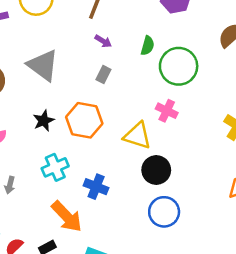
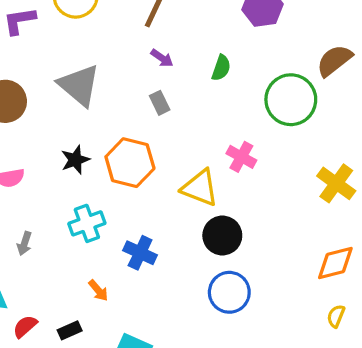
green circle: (179, 66) -> (291, 100), moved
gray rectangle: (103, 74) -> (160, 103), turned -56
orange arrow: (67, 217) -> (98, 290), size x0.5

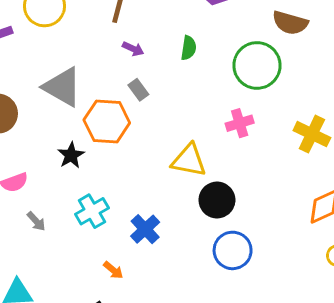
brown semicircle: (334, 60) -> (290, 23), turned -116
pink cross: (241, 157) -> (240, 123), moved, turned -36
orange hexagon: (130, 163) -> (107, 121), moved
gray arrow: (24, 243) -> (36, 221), moved, turned -50
blue cross: (140, 253) -> (145, 229), turned 32

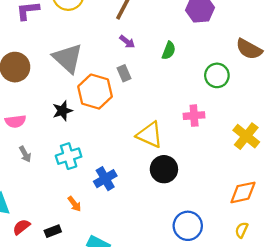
green circle: (257, 65) -> (217, 75), size x0.7
blue circle: (233, 250) -> (188, 226), moved

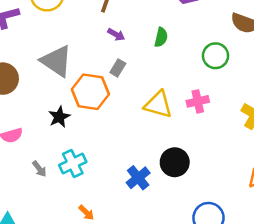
gray rectangle: (124, 73) -> (118, 68), turned 63
yellow triangle: (150, 135) -> (158, 105), moved
gray arrow: (25, 154) -> (39, 169), moved
blue cross: (105, 179) -> (138, 178), moved

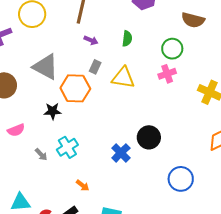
pink cross: (198, 101) -> (167, 74), moved
yellow triangle: (158, 105) -> (123, 78), moved
black star: (59, 117) -> (53, 111), turned 30

